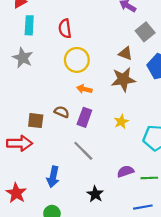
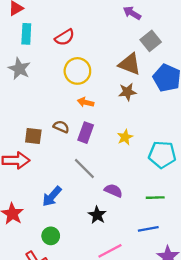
red semicircle: (65, 29) -> (65, 37), turned -114
brown triangle: (126, 53) -> (130, 64), size x1.5
brown star: (123, 79) -> (127, 92), size x0.7
purple semicircle: (126, 171) -> (113, 191), moved, turned 42
blue arrow: (53, 177) -> (52, 196), turned 30

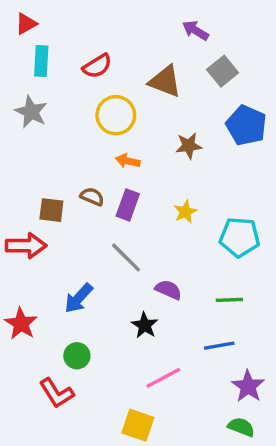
brown triangle: (130, 64) -> (165, 81), moved

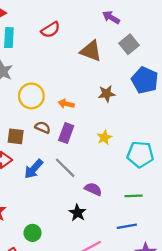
red semicircle: (97, 66) -> (50, 30), moved
yellow circle: (116, 115) -> (31, 96), moved
blue arrow: (79, 298) -> (34, 169), moved

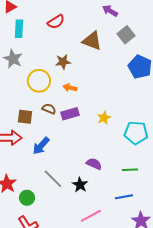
brown star: (107, 94) -> (63, 62), moved
purple rectangle: (66, 133) -> (70, 114), turned 54
gray line: (65, 168) -> (53, 179), moved
green circle: (33, 233) -> (27, 198), moved

